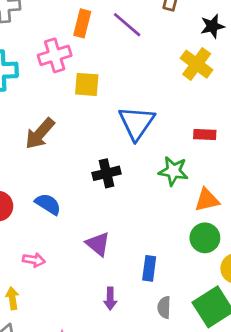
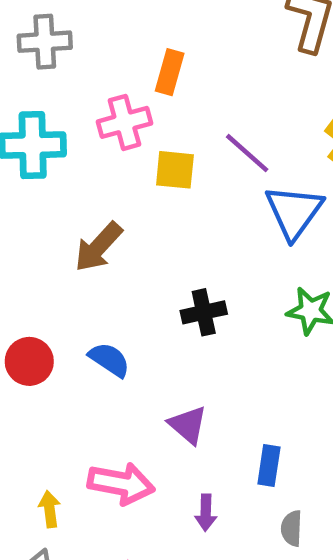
purple line: (127, 25) -> (247, 153), moved
blue triangle: (137, 123) -> (294, 212), moved
pink arrow: (34, 260) -> (121, 484), moved, size x1.8

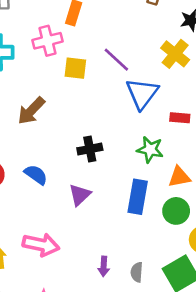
purple triangle: (188, 425) -> (80, 195), moved, turned 35
blue rectangle: (269, 465) -> (138, 197), moved, size x1.5
purple arrow: (206, 513) -> (104, 266), moved

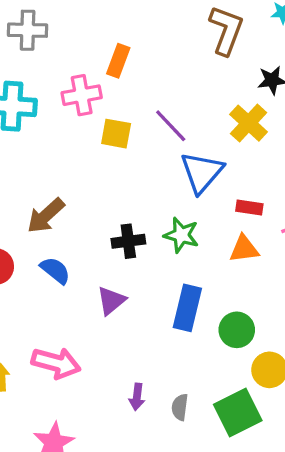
brown arrow: (31, 111) -> (46, 216), moved
green star: (150, 150) -> (181, 235), moved
orange triangle: (179, 177) -> (244, 249), moved

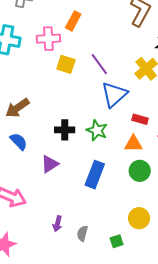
green circle: (237, 330) -> (140, 171), moved
green square: (238, 413) -> (117, 241), size x0.5

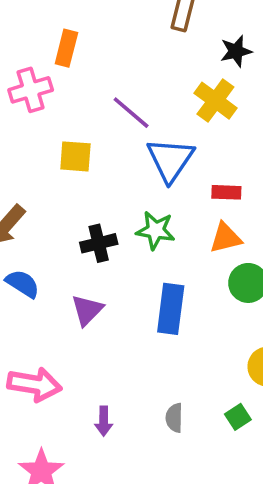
yellow square: (66, 64) -> (75, 156), moved
purple arrow: (57, 224) -> (104, 421), moved

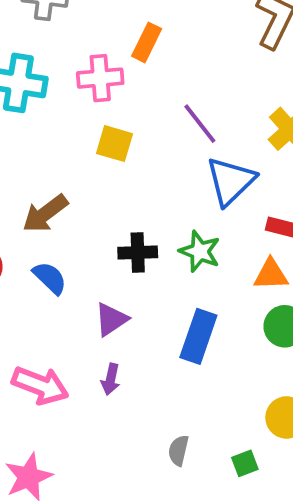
yellow square: (75, 156) -> (115, 144), moved
purple arrow: (104, 421) -> (111, 379), moved

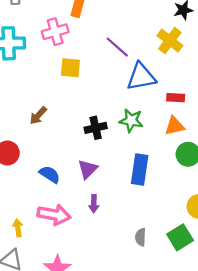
blue triangle: (231, 181) -> (141, 77), turned 44
brown arrow: (45, 214) -> (38, 116), size x0.7
blue semicircle: (50, 278) -> (50, 174), moved
green square: (245, 463) -> (180, 237), size x1.6

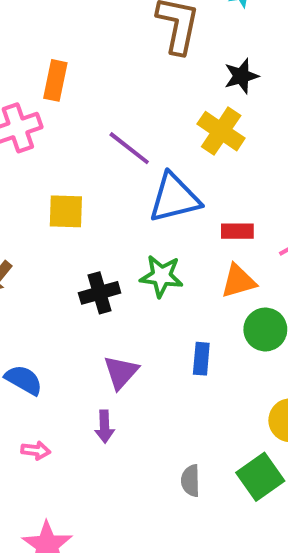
yellow square: (70, 68) -> (66, 211), moved
purple triangle: (88, 169) -> (121, 372), moved
blue rectangle: (140, 169) -> (201, 359), moved, size x0.6
pink arrow: (54, 215) -> (36, 450), size x0.5

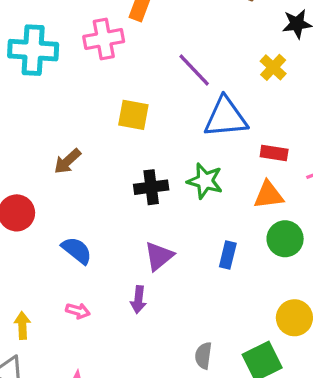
yellow cross: (221, 131) -> (273, 67), size x0.7

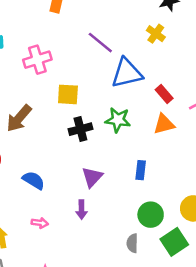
pink cross: (104, 39) -> (37, 60), moved
yellow square: (133, 115) -> (68, 94), moved
red rectangle: (274, 153) -> (164, 94), turned 48
brown arrow: (67, 161) -> (19, 118), size x1.4
green circle: (285, 239) -> (151, 215), moved

